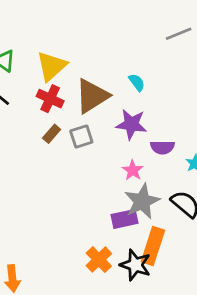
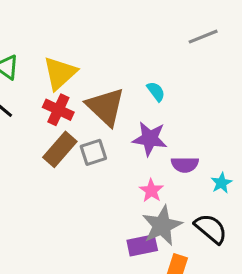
brown triangle: (92, 96) -> (106, 107), turned -45
brown rectangle: (52, 134) -> (60, 149), size x1.6

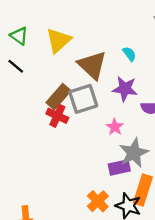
red cross: (58, 110) -> (57, 116), moved
gray square: (93, 152) -> (83, 99), size x1.5
pink star: (151, 191) -> (115, 127), moved

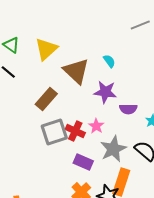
gray square: (83, 99) -> (54, 132), moved
red cross: (57, 116) -> (75, 131), moved
purple rectangle: (119, 167) -> (83, 162), moved, turned 36

